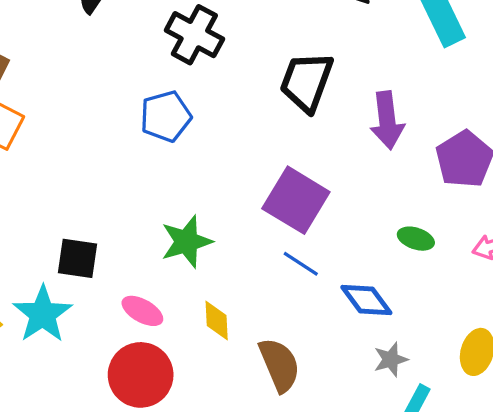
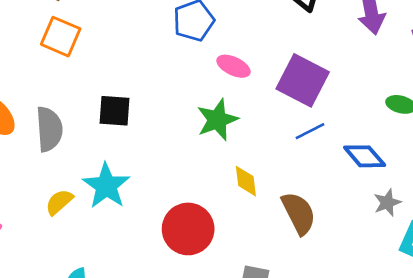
black square: (78, 258) -> (114, 111), moved
blue line: (301, 264) -> (310, 131), turned -56
pink ellipse: (142, 311) -> (233, 66), moved

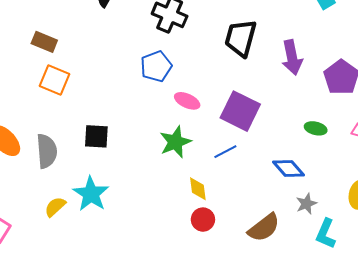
blue line: (310, 131) -> (225, 152), moved
brown semicircle: (299, 213) -> (264, 228), moved, turned 80
red circle: (188, 229) -> (203, 220), moved, size x0.6

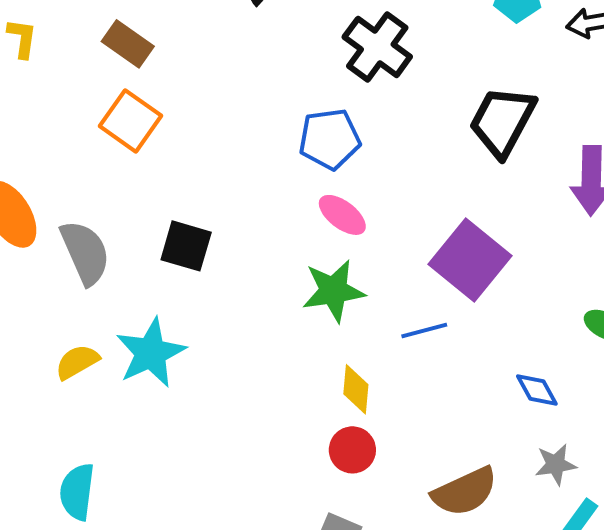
pink ellipse: (187, 101) -> (342, 215), moved
gray semicircle: (47, 151) -> (85, 252), turned -32
blue diamond: (289, 169) -> (537, 390), size x0.7

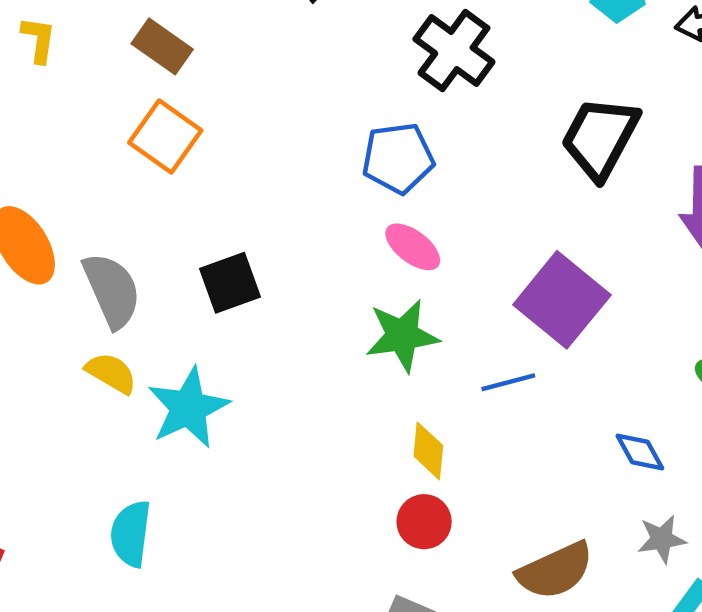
black square: (186, 246) -> (230, 283), turned -36
yellow semicircle: (77, 362) -> (111, 373), moved, turned 60
cyan semicircle: (77, 492) -> (131, 534), moved

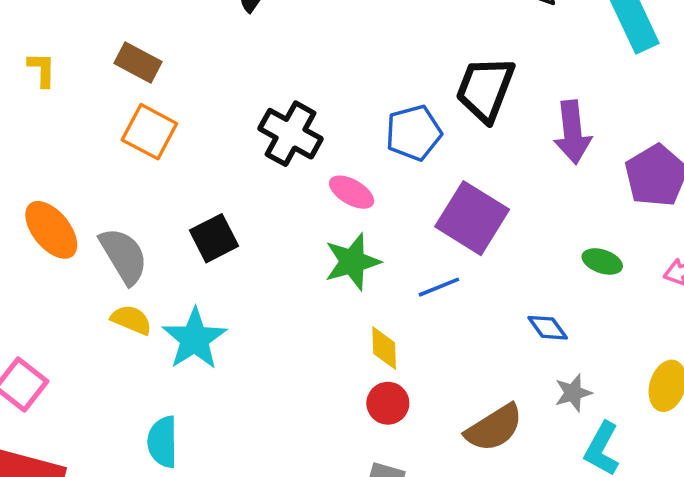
black cross: (454, 51) -> (291, 134), moved
blue pentagon: (398, 158) -> (414, 133), moved

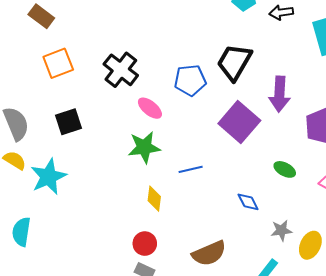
orange square: (149, 132) -> (58, 63), moved, turned 32
purple square: (472, 218) -> (239, 122), moved
gray star: (573, 393) -> (281, 230), moved
red circle: (388, 403) -> (145, 244), moved

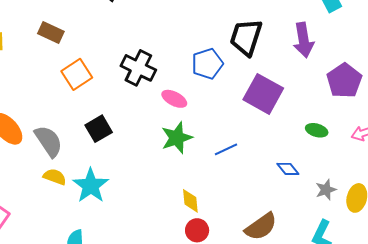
purple arrow: (280, 94) -> (304, 40), moved
yellow diamond: (154, 199) -> (190, 201), moved

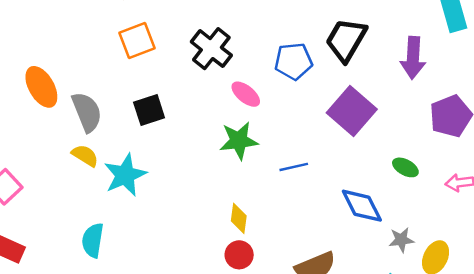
blue diamond: (288, 169) -> (362, 206), size x1.6

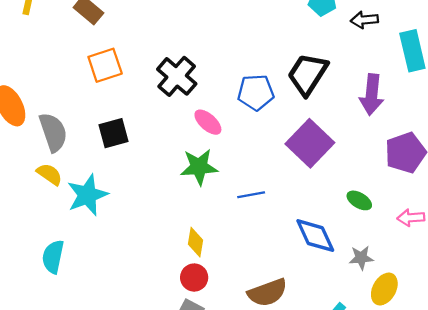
gray star: (401, 240) -> (361, 258), moved

